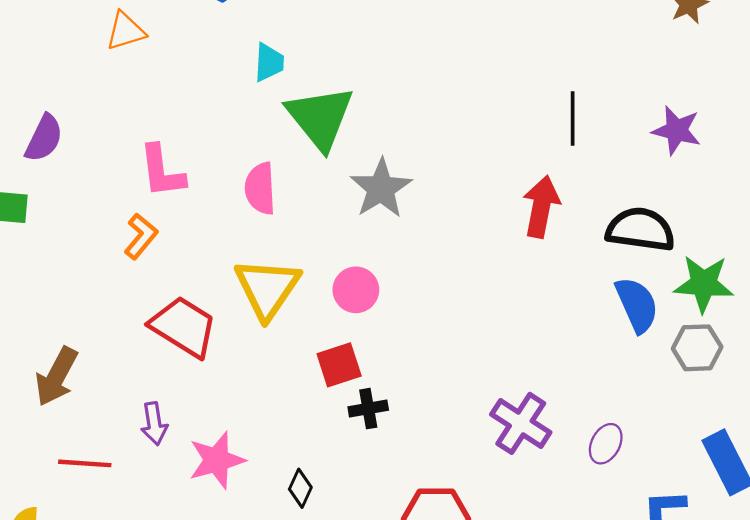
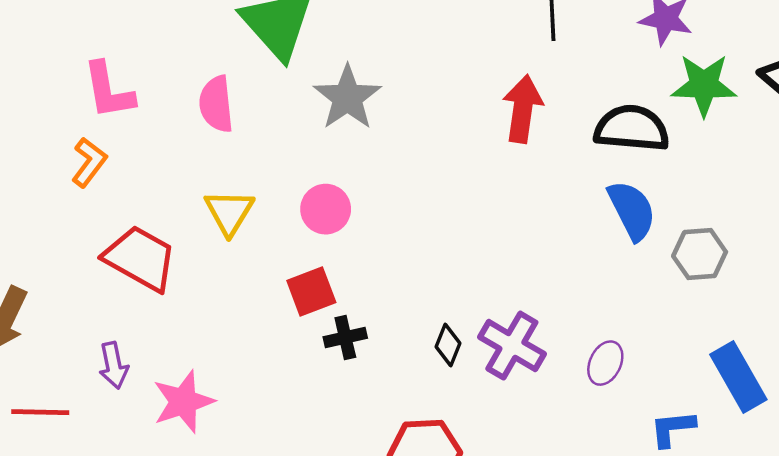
green star: (704, 284) -> (704, 85), moved
yellow triangle: (267, 288) -> (229, 212), size x0.7
black diamond: (300, 488) -> (448, 345), moved

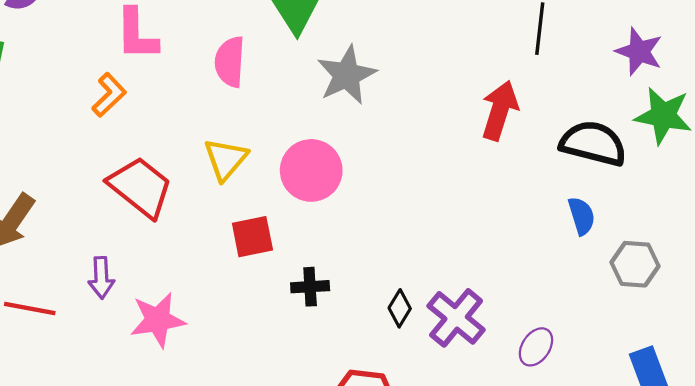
pink circle: (326, 209) -> (311, 170), size x1.4
blue semicircle: (632, 210) -> (582, 216), size x0.7
red square: (311, 292) -> (252, 237), moved

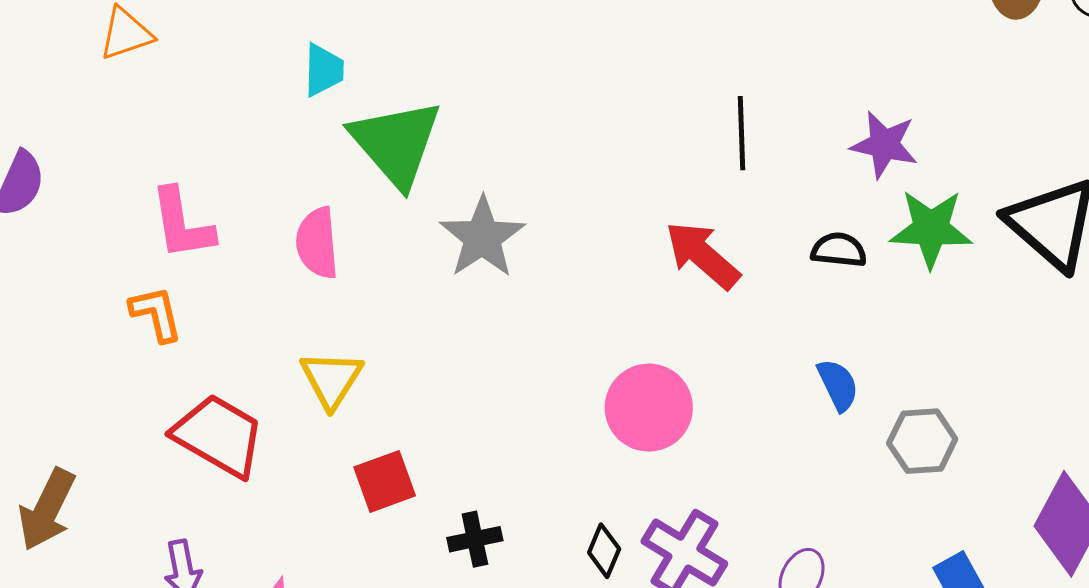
orange L-shape: (109, 95) -> (156, 314), turned -51
red arrow: (500, 110) -> (702, 255), turned -58
black semicircle: (593, 143) -> (839, 250), moved, size x0.6
pink circle: (311, 170) -> (649, 408), moved

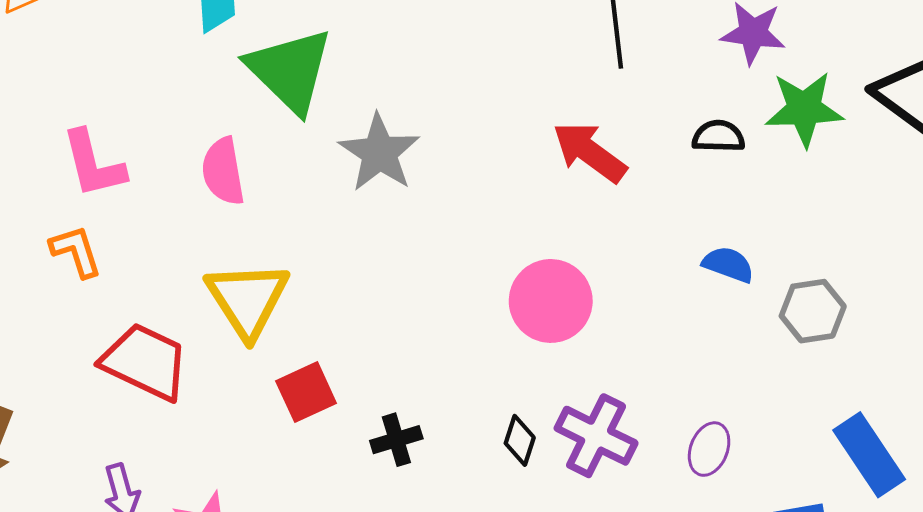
yellow triangle: (331, 379) -> (248, 299), size x1.4
blue semicircle: (838, 385) -> (728, 264), turned -39

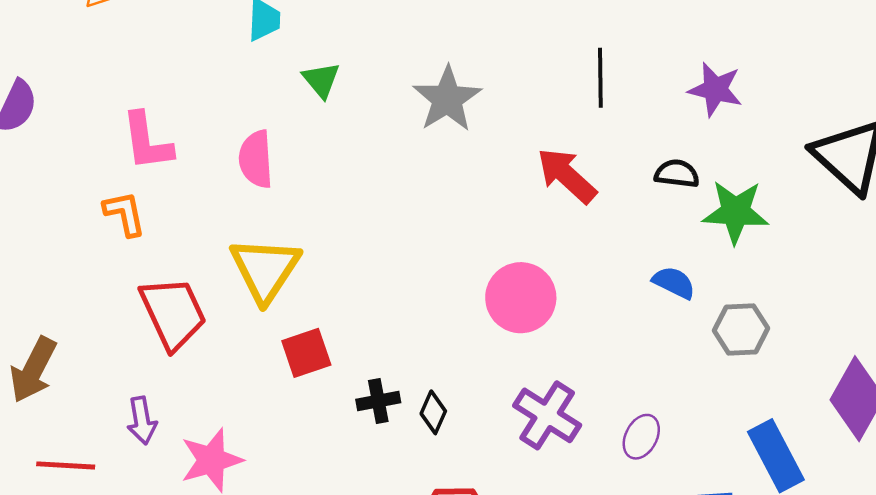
green triangle: (290, 70) -> (321, 80), size x0.5
green star: (804, 109) -> (736, 212), moved
gray star: (379, 153) -> (447, 99), moved
red trapezoid: (145, 362) -> (173, 313), turned 34
black diamond: (520, 440) -> (433, 412), moved

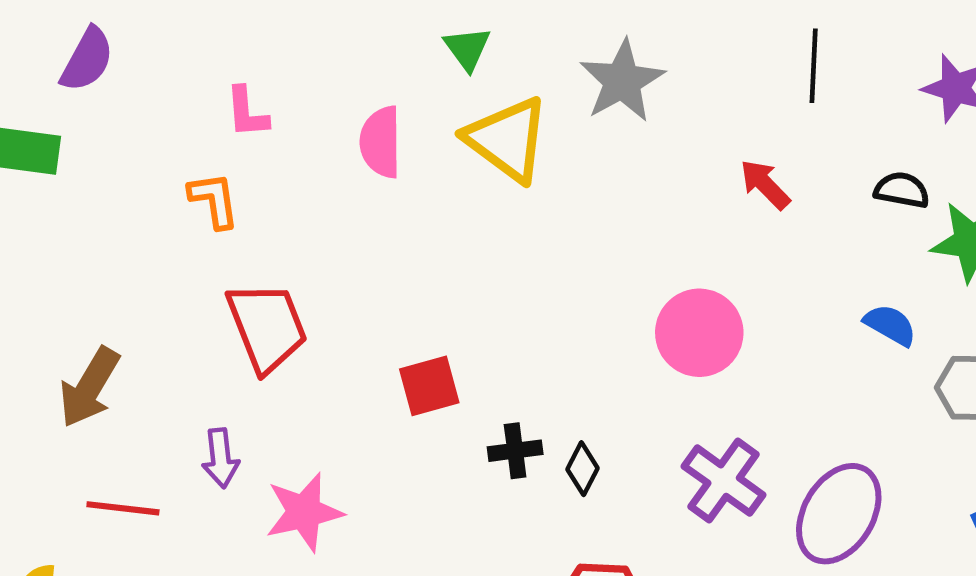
pink L-shape: (147, 141) -> (247, 112), size x0.7
red arrow: (567, 175) -> (765, 184), size x0.7
yellow triangle: (265, 269) -> (507, 139), moved, turned -30
purple ellipse: (641, 437) -> (839, 514), size x1.8

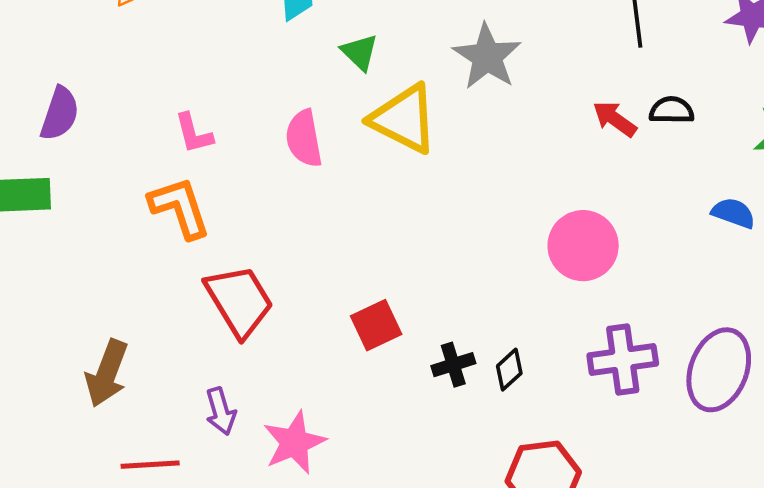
black semicircle: (902, 190) -> (672, 110), moved
orange L-shape: (214, 200) -> (180, 208), size x1.4
black diamond: (583, 469) -> (509, 370), turned 30
purple cross: (724, 481) -> (623, 359), turned -34

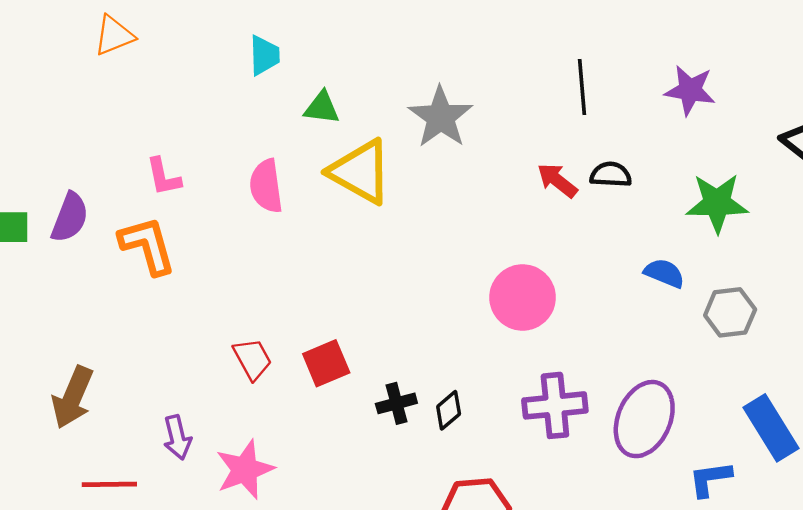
green triangle: (360, 52) -> (322, 108), turned -39
purple semicircle: (60, 114) -> (70, 217), moved
red trapezoid: (239, 301) -> (252, 359), moved, size x0.6

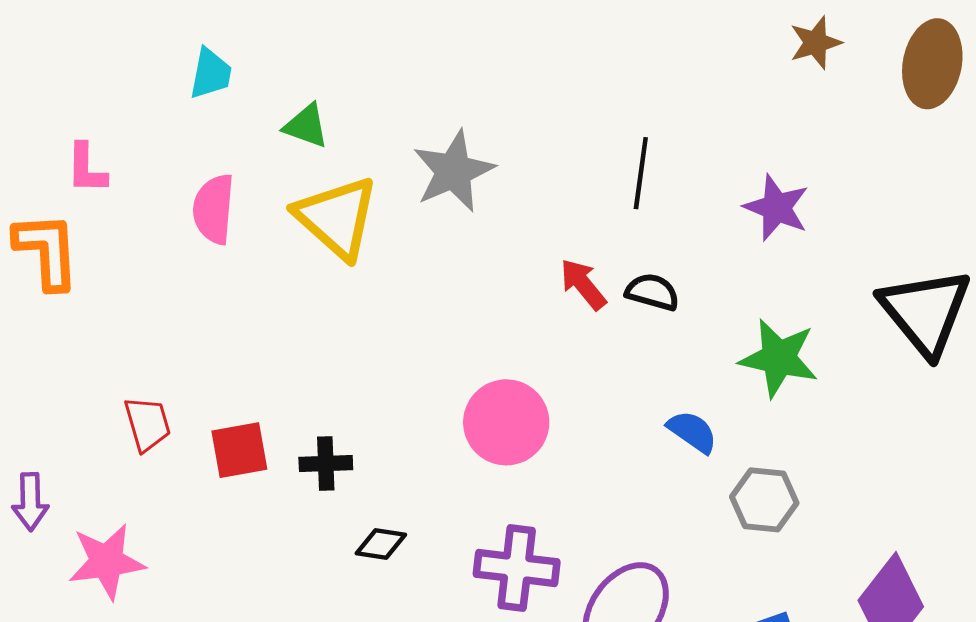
cyan trapezoid: (264, 55) -> (211, 74), moved
black cross: (396, 403) -> (326, 463), moved
black diamond: (449, 410) -> (381, 544), turned 36

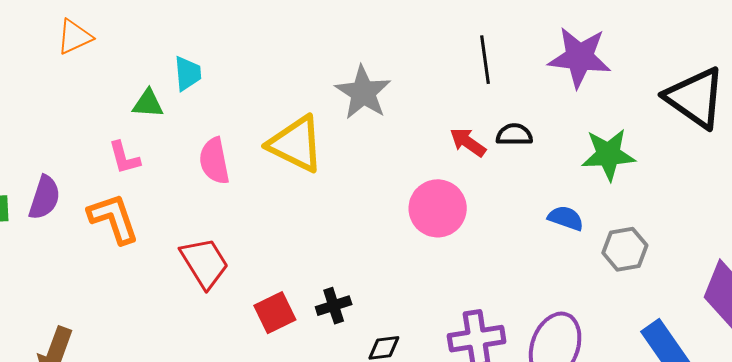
green triangle: (306, 126) -> (148, 103), moved
purple star: (776, 208) -> (579, 57), size x1.4
pink circle: (506, 422) -> (438, 208), moved
red trapezoid: (147, 424) -> (204, 263), moved, size x1.4

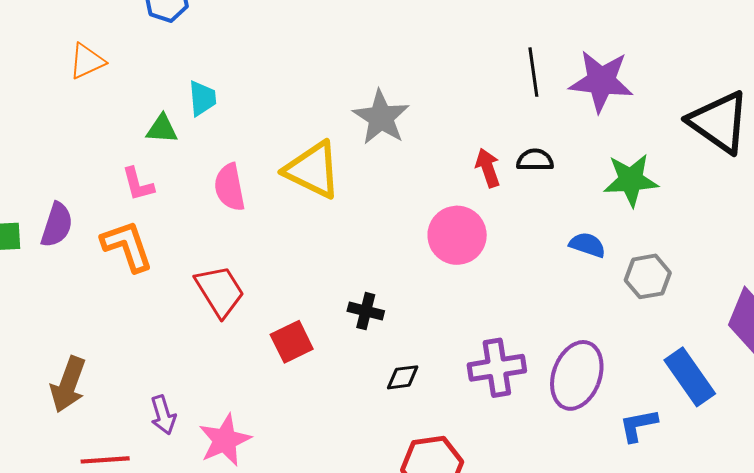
black line: (485, 60) -> (533, 72), moved
red arrow: (468, 142) -> (488, 168), turned 36
black cross: (334, 306) -> (366, 311), moved, turned 32

